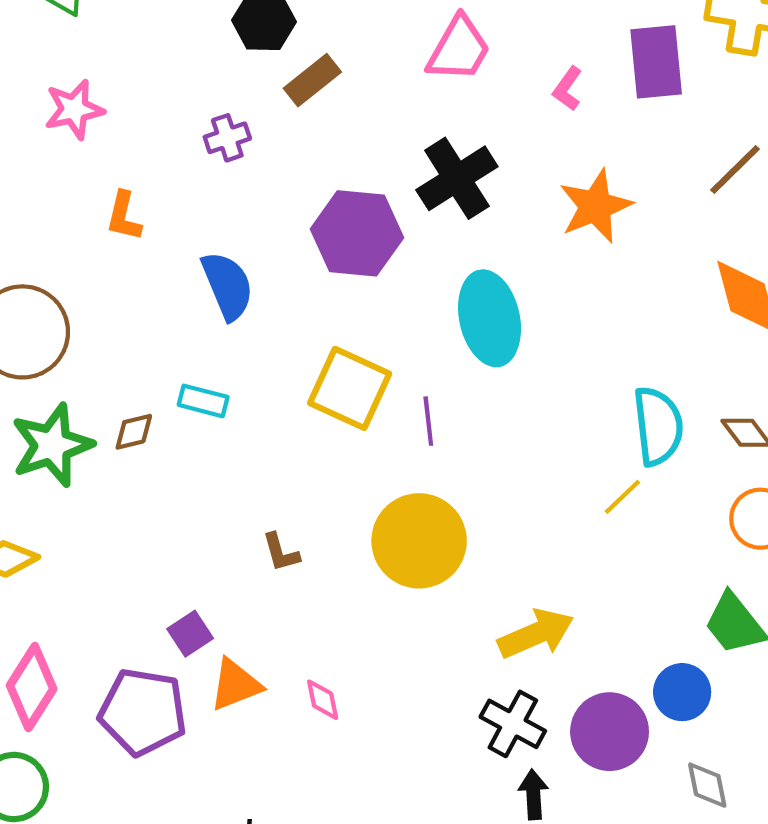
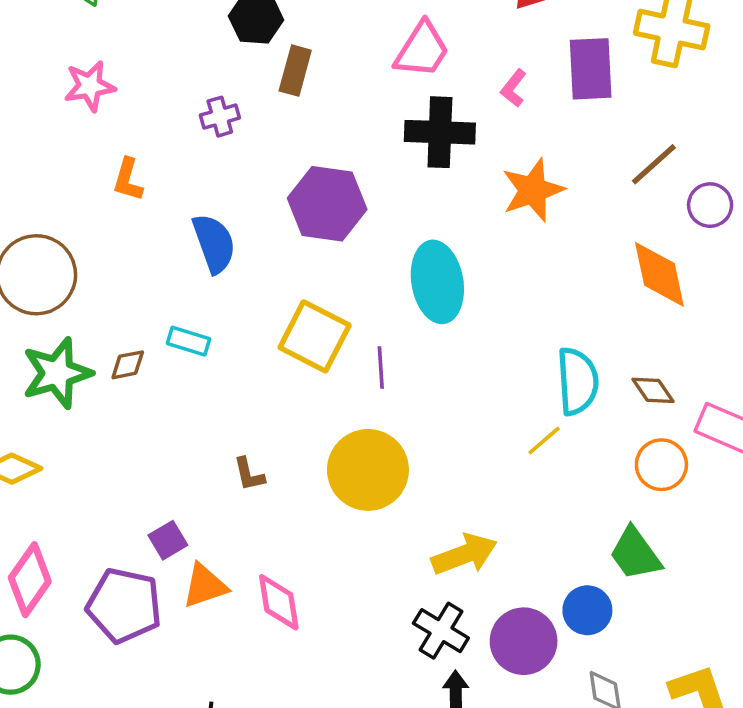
brown rectangle: (312, 80) -> (295, 71), turned -39
black cross: (457, 178) -> (440, 132), moved, turned 32
pink diamond: (323, 700) -> (279, 602), size x1.6

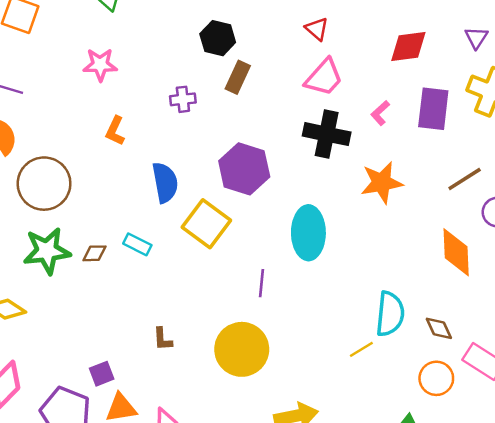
yellow square: (315, 336) -> (206, 224), moved

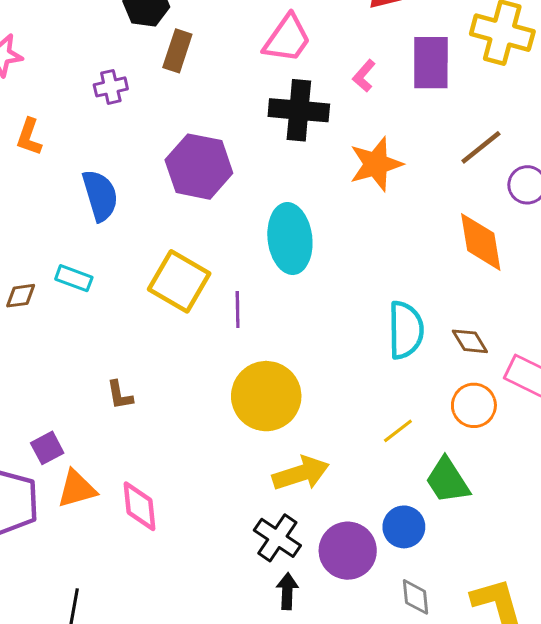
yellow square: (206, 224) -> (179, 281), moved
yellow circle: (242, 349) -> (266, 396), moved
yellow line: (361, 349) -> (398, 431), moved

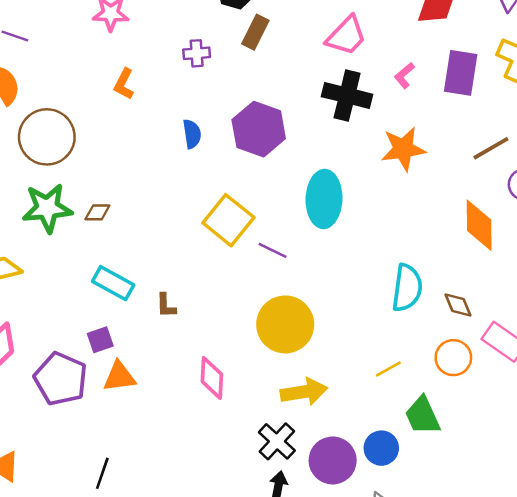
blue semicircle: (100, 195) -> (192, 134), moved, size x0.7
cyan rectangle: (74, 278) -> (113, 283), moved, size x1.4
purple line: (238, 309) -> (273, 250), turned -72
pink diamond: (140, 506) -> (212, 378), moved

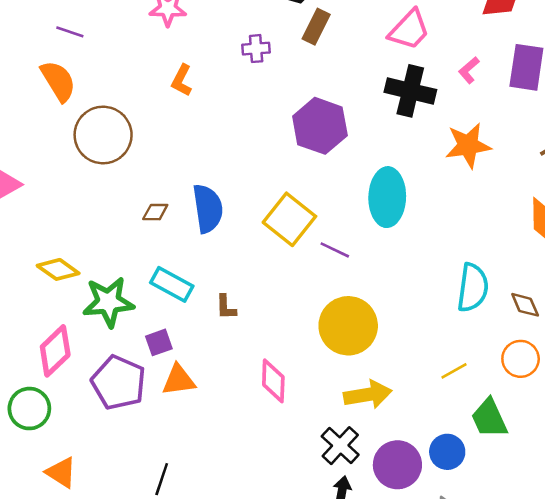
blue semicircle: (192, 134) -> (208, 209), moved, size x1.6
green star: (47, 208) -> (108, 302), moved

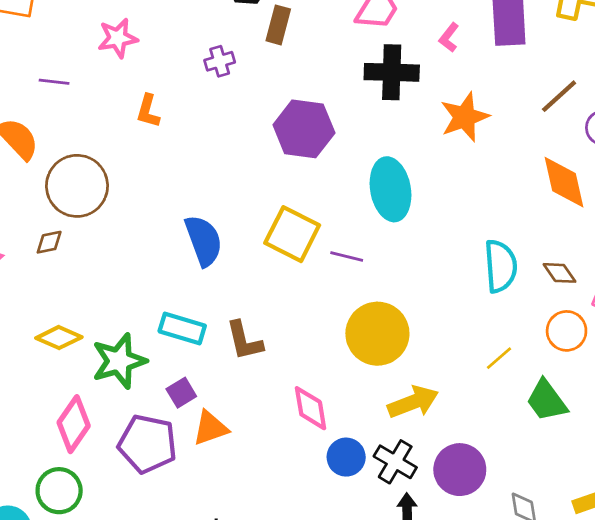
purple line: (70, 32) -> (54, 82), moved
brown diamond: (155, 212) -> (49, 242), moved
brown L-shape: (226, 307) -> (244, 341), size x1.5
blue circle: (447, 452) -> (346, 457), moved

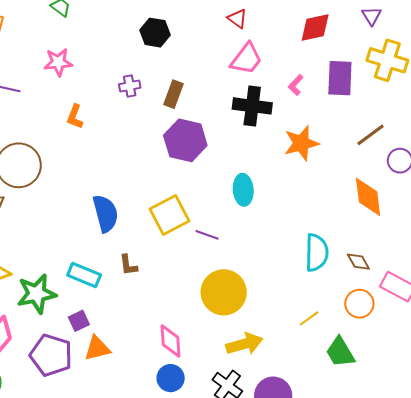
brown rectangle: (278, 25) -> (173, 94), moved
cyan ellipse: (390, 189) -> (243, 190), size x0.7
yellow square: (292, 234) -> (170, 215), turned 30
brown L-shape: (244, 341) -> (128, 265), moved, size x0.7
blue circle: (346, 457) -> (171, 378), moved

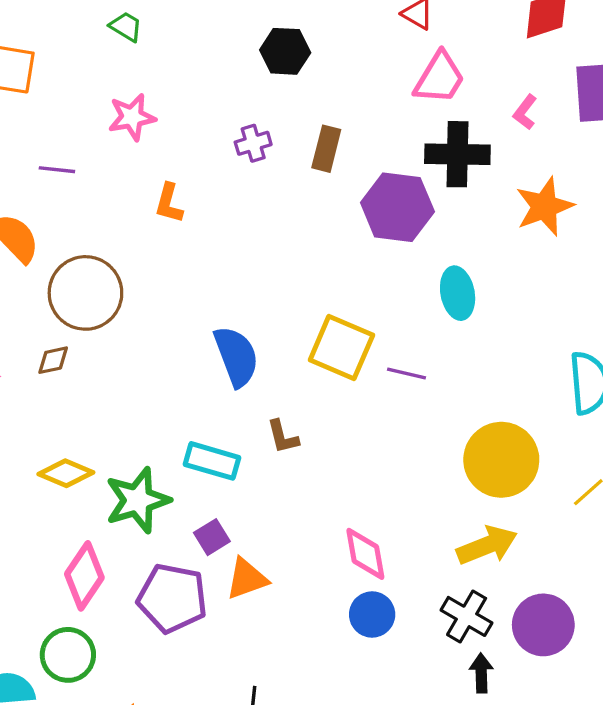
purple hexagon: (185, 140) -> (397, 207), moved
yellow square: (170, 215) -> (341, 348), turned -33
yellow circle: (224, 292) -> (501, 460), moved

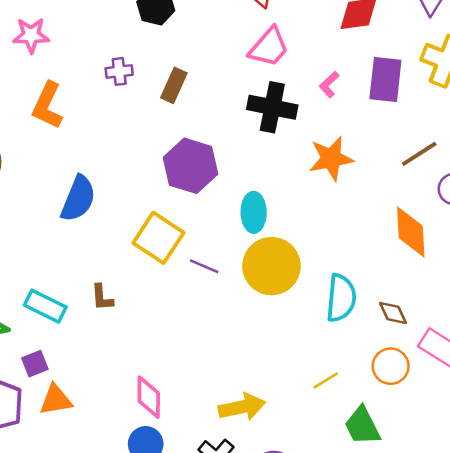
orange L-shape: (169, 203) -> (47, 105), size x1.5
purple hexagon: (397, 207) -> (191, 166), moved
blue semicircle: (236, 356) -> (78, 199), moved, turned 33
yellow circle: (501, 460) -> (272, 266), moved

